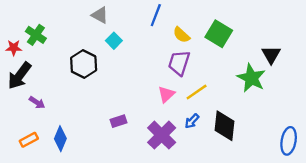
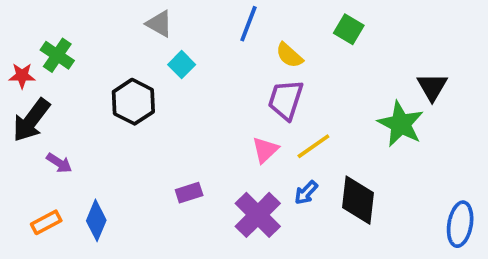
green square: (219, 34) -> (349, 29), moved, size x0.7

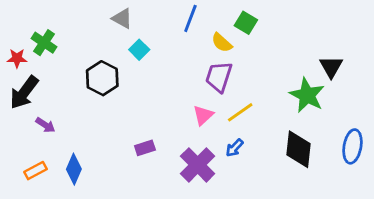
green square: (349, 29) -> (246, 23), moved
black diamond: (358, 200) -> (298, 149), moved
blue ellipse: (460, 224) -> (352, 146), moved

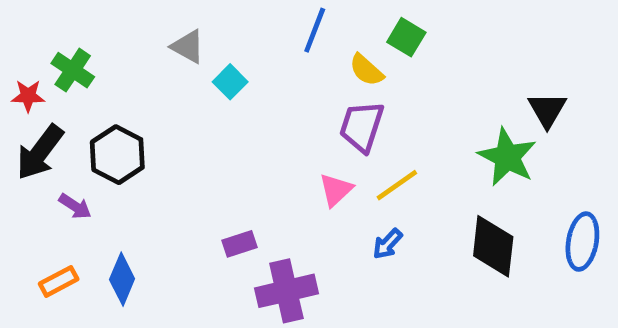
gray triangle: (122, 18) -> (188, 47), moved
black hexagon: (102, 78) -> (117, 155), moved
purple cross: (198, 165) -> (286, 291), moved, turned 32

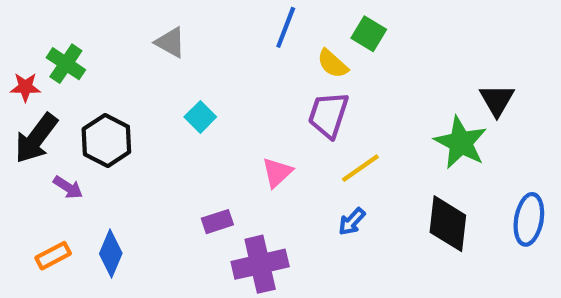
cyan square: (230, 82) -> (200, 117), moved
pink triangle: (336, 190) -> (277, 172), moved

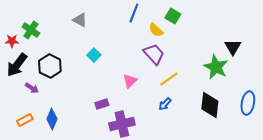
purple trapezoid: (328, 115) -> (154, 54), turned 120

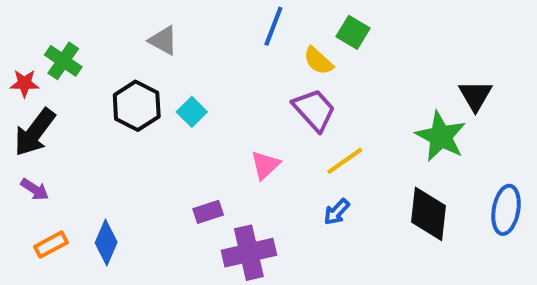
black hexagon: (50, 66) -> (137, 106), moved
purple arrow: (32, 88) -> (35, 189), moved

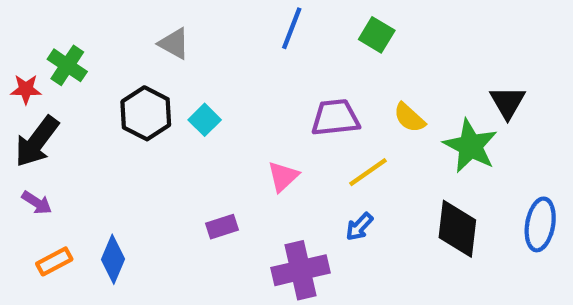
yellow semicircle: (318, 61) -> (409, 118), moved
purple trapezoid: (314, 110) -> (335, 118), turned -54
purple cross: (249, 253) -> (300, 270), moved

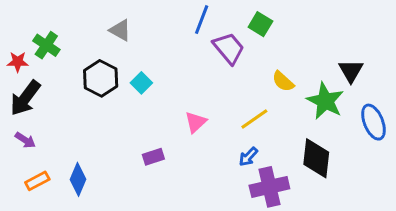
purple trapezoid: (335, 118) -> (229, 48), moved, turned 56
blue ellipse: (540, 224) -> (373, 122), moved, turned -32
purple cross: (300, 270) -> (269, 187), moved

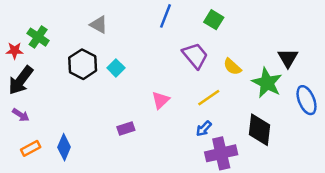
purple trapezoid: (229, 48) -> (195, 56), moved

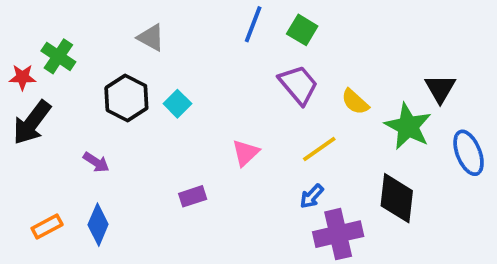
green square: (214, 20) -> (302, 30), moved
purple arrow: (21, 115) -> (96, 162), moved

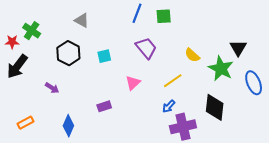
green square: (302, 30) -> (164, 16), turned -35
purple trapezoid: (298, 85) -> (146, 48), moved
cyan square: (177, 104) -> (104, 56), moved, turned 32
blue diamond: (98, 225) -> (68, 126), moved

